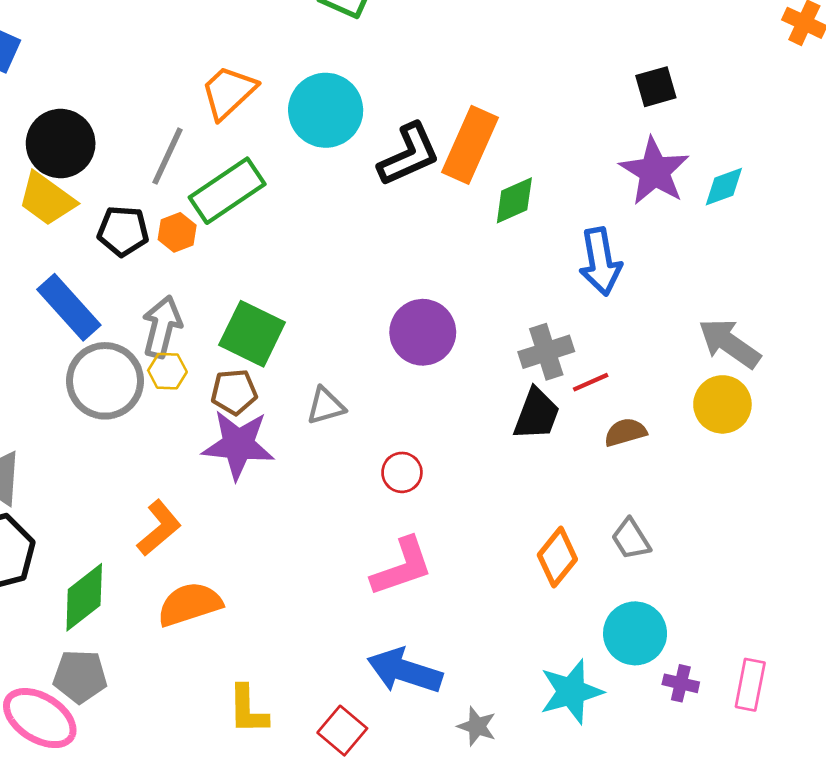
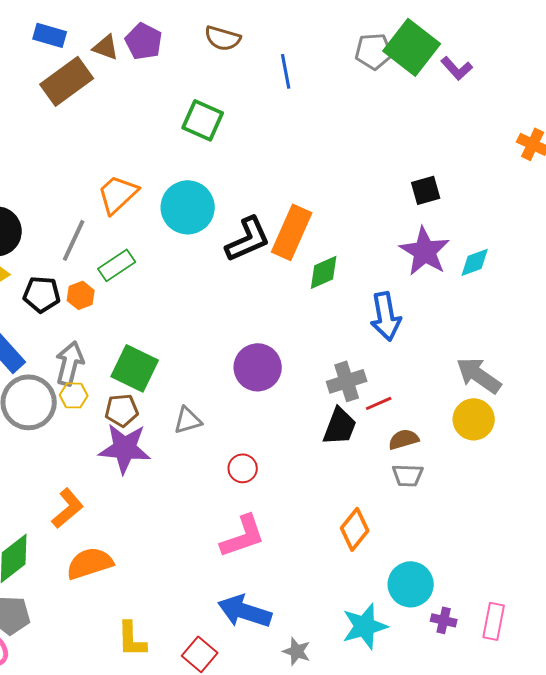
green rectangle: (227, 191) -> (117, 265), size x0.7
gray trapezoid: (631, 539) -> (408, 475), moved, turned -56

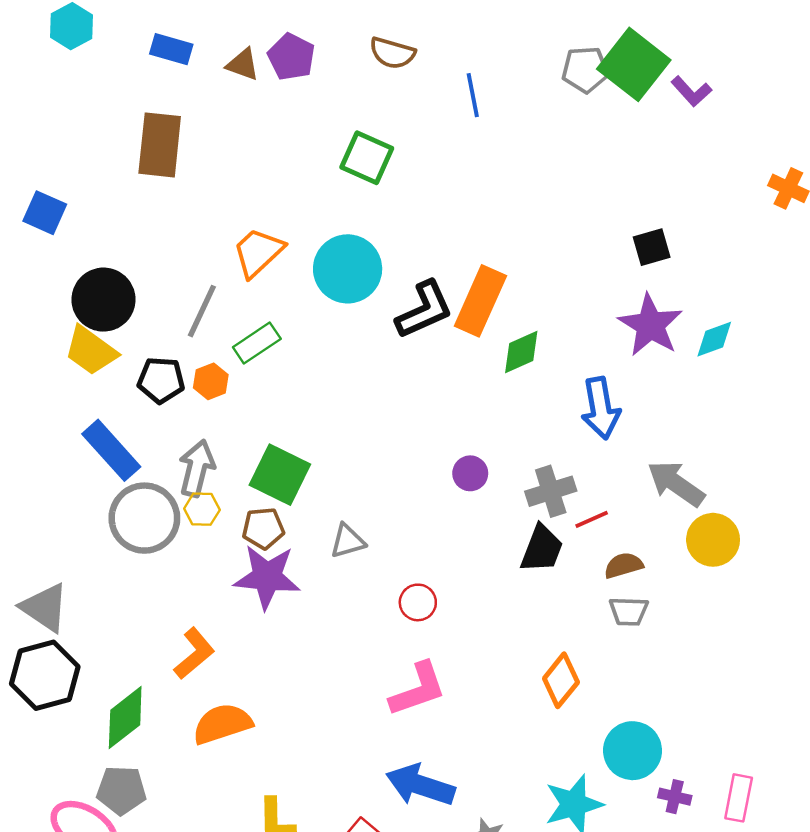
brown rectangle: (67, 81) -> (160, 145), moved, turned -48
purple circle: (258, 367) -> (470, 473), moved, size x0.6
gray arrow: (479, 375) -> (676, 484), moved

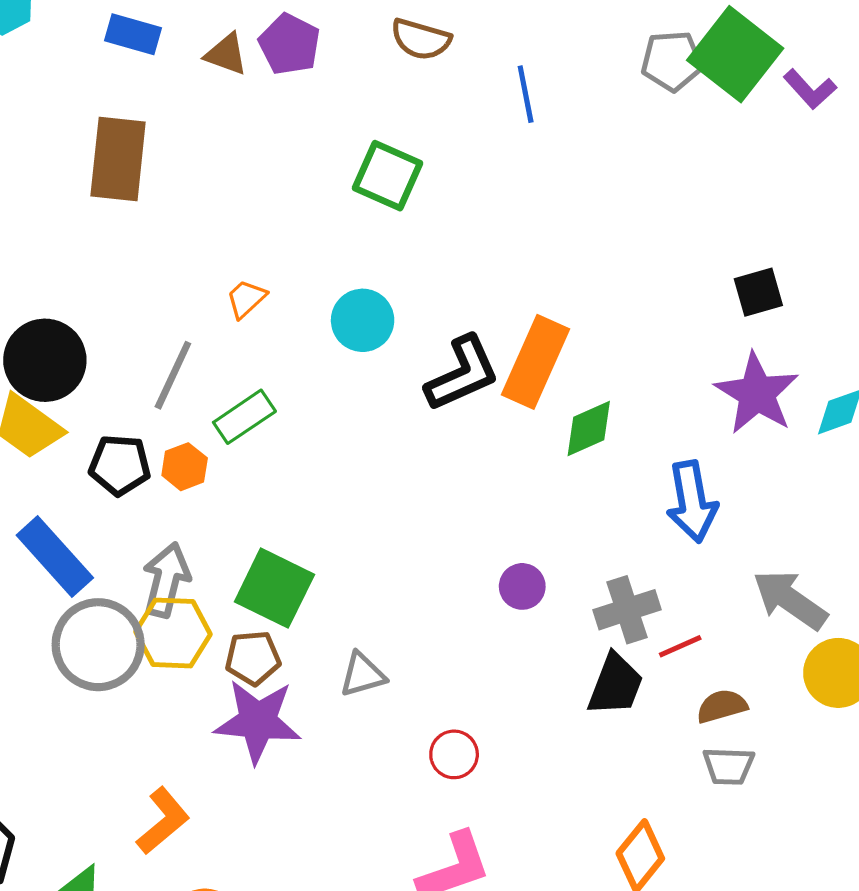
orange trapezoid: (258, 252) -> (246, 299), size x0.6
cyan circle: (348, 269) -> (363, 320), size x0.7
yellow hexagon: (202, 509) -> (173, 633), size x1.6

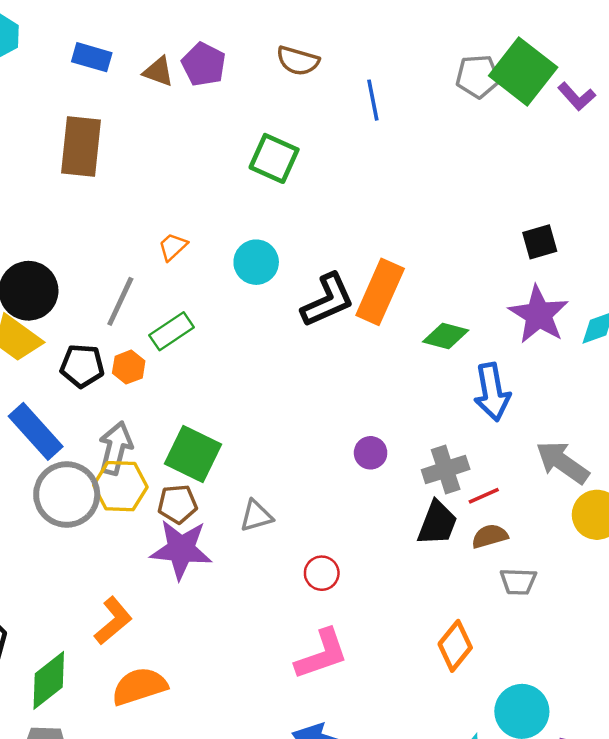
green diamond: (589, 428) -> (446, 336), moved, turned 39
brown semicircle: (722, 706) -> (490, 536), moved

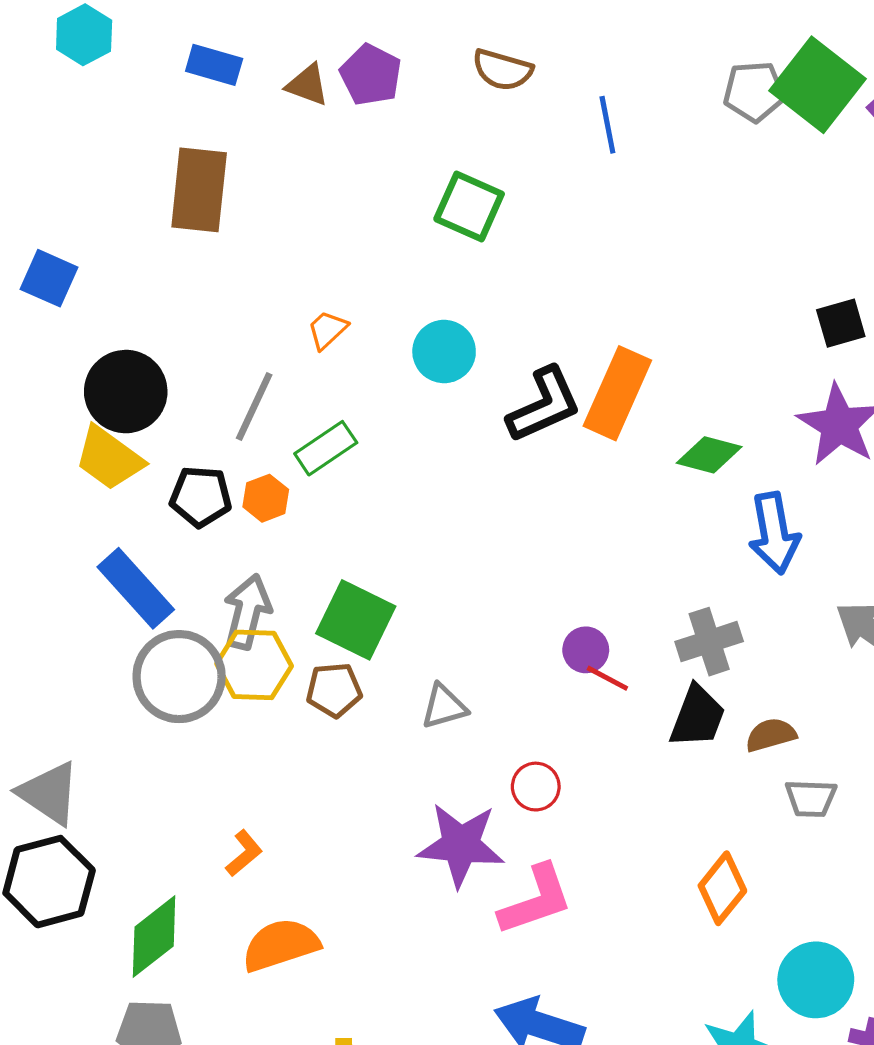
purple circle: (371, 453) -> (586, 650), moved
red line: (484, 496) -> (607, 678), moved, turned 52
purple star: (181, 549) -> (461, 845), moved
orange L-shape: (113, 621) -> (244, 853), size x0.7

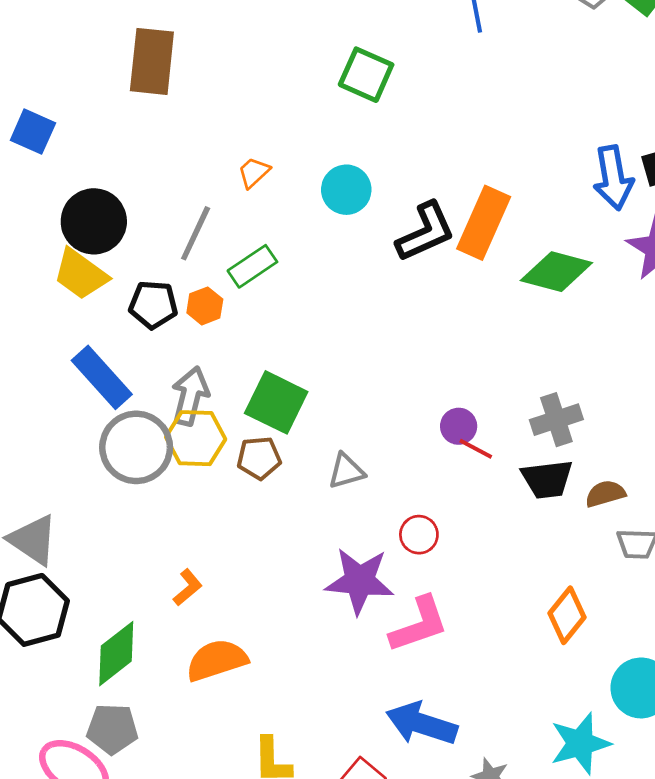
green diamond: (709, 455) -> (556, 272), size x1.4
blue arrow: (774, 533) -> (613, 178), moved
black trapezoid: (697, 717) -> (547, 479), turned 62

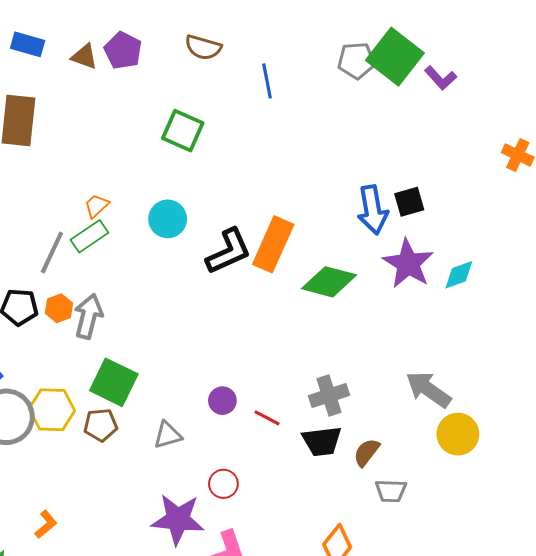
green rectangle: (252, 266) -> (89, 236), moved
gray arrow: (190, 396) -> (88, 316), moved
purple circle: (459, 426) -> (222, 401), moved
brown semicircle: (605, 494) -> (367, 452), turned -36

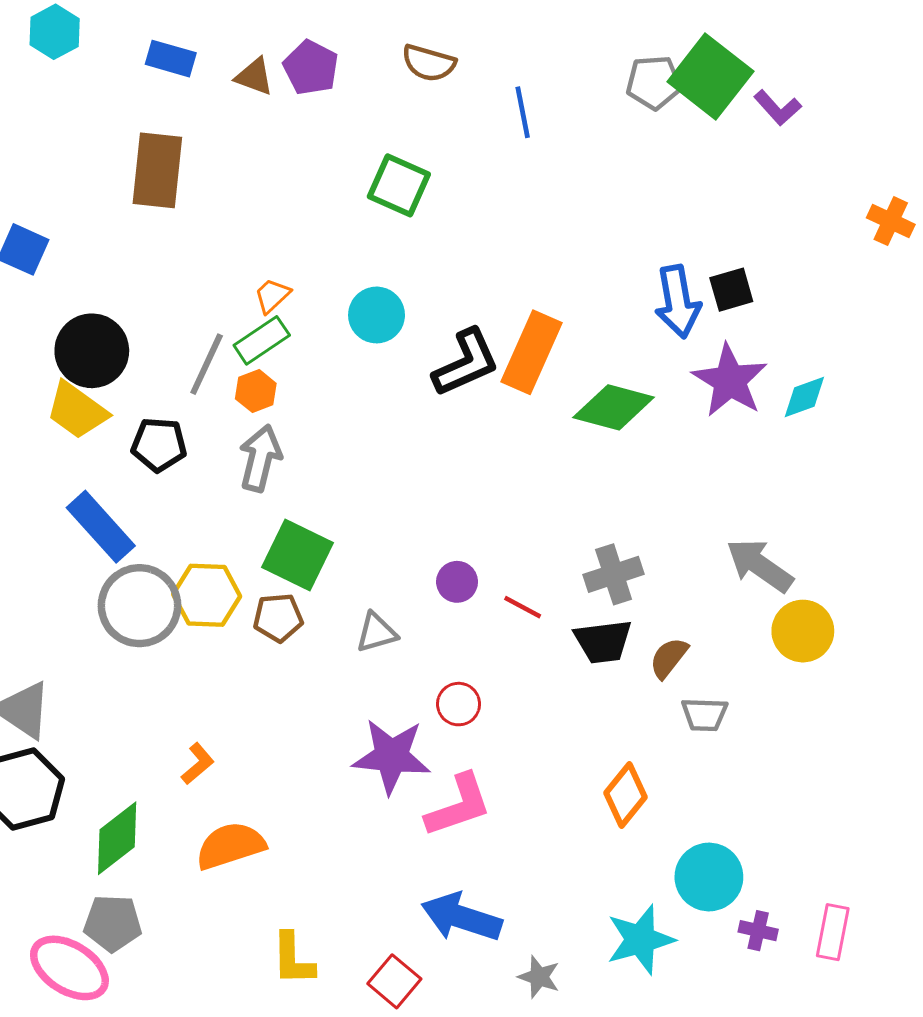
orange hexagon: (59, 308) -> (256, 391), moved

